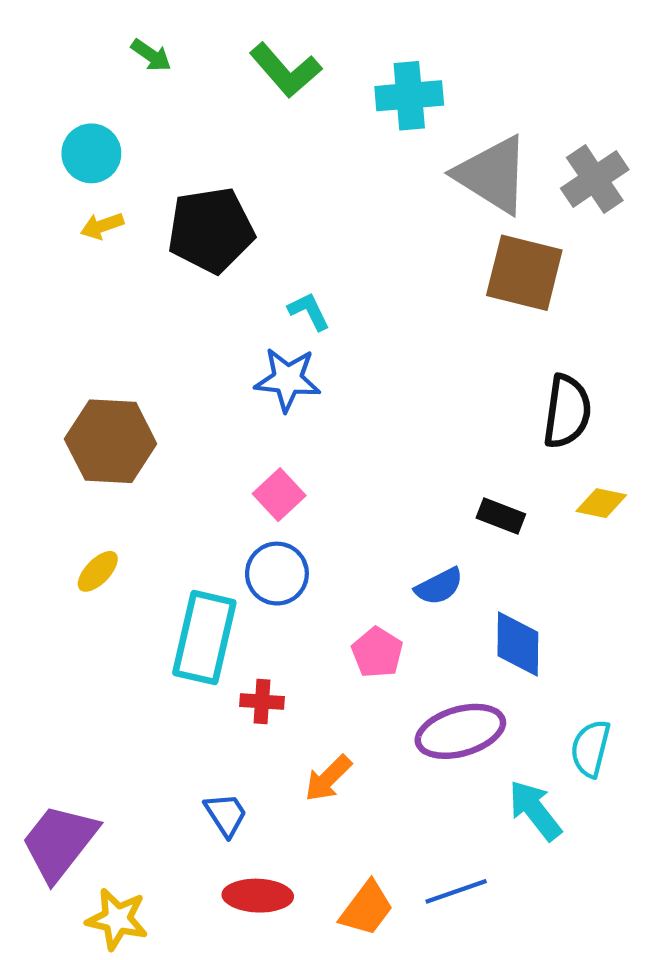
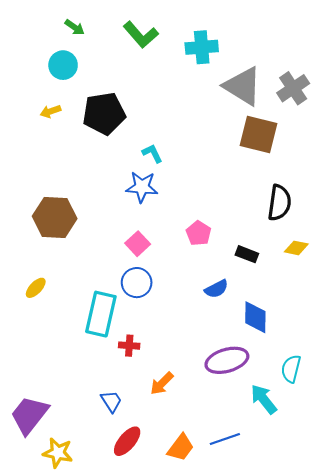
cyan circle: (91, 153) -> (63, 65), moved
yellow ellipse: (98, 571) -> (36, 288), moved
pink pentagon: (377, 652) -> (199, 233), moved
red ellipse: (258, 896) -> (127, 441), turned -52

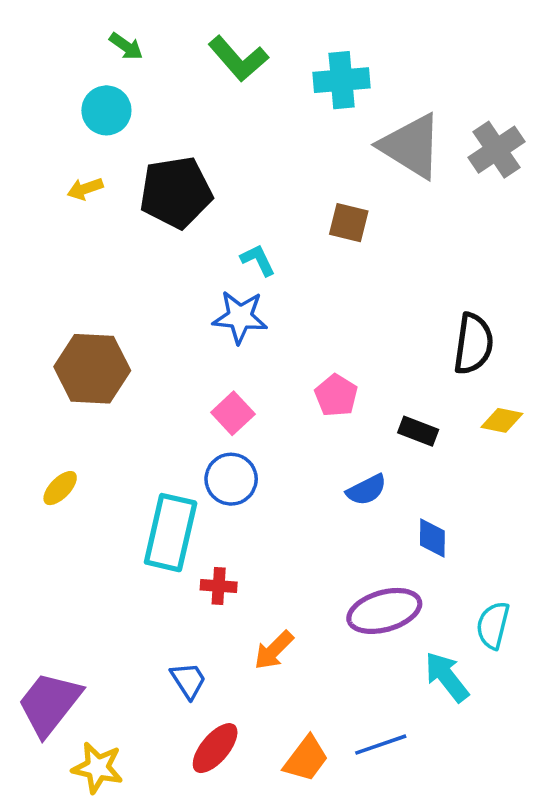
brown square: (258, 134) -> (349, 223), moved, size x0.6
blue diamond: (255, 317) -> (432, 538), size x0.7

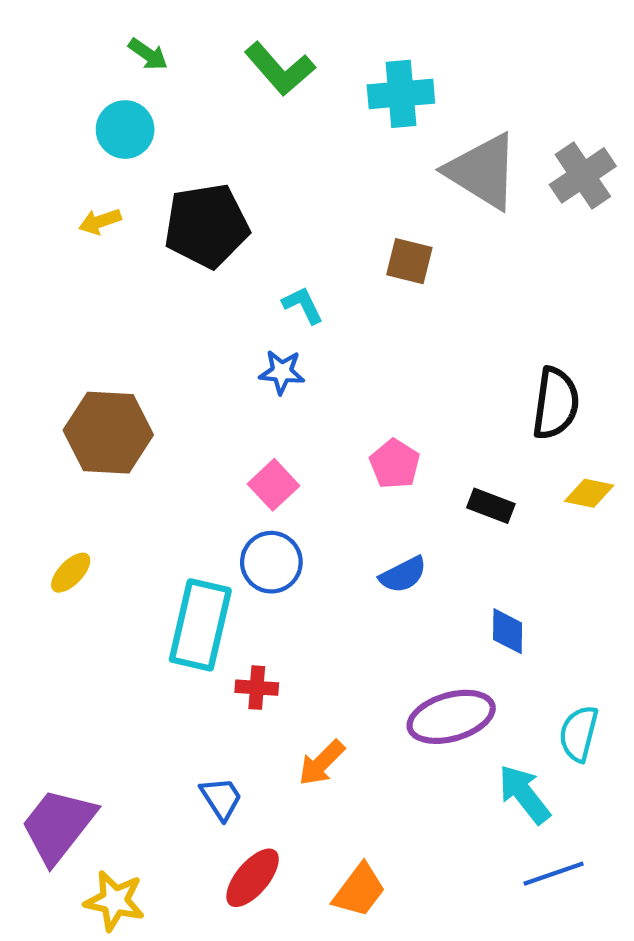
blue star: (240, 317) -> (282, 372), size x0.7
blue semicircle: (366, 490) -> (403, 575), moved
blue line: (381, 745) -> (554, 874), moved

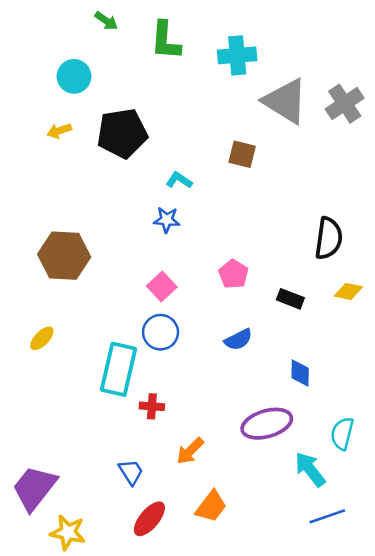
green arrow: (148, 54) -> (106, 21), moved
green L-shape: (280, 69) -> (165, 41), turned 45
cyan L-shape: (303, 305) -> (179, 180), turned -30
orange trapezoid: (359, 890) -> (211, 506), moved

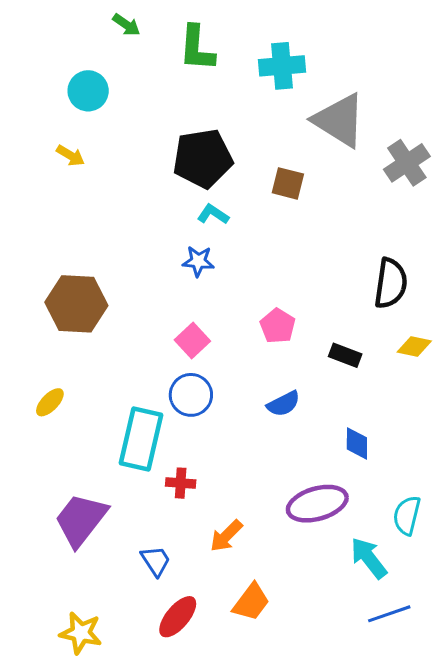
gray cross: (345, 104) -> (407, 163), moved
yellow arrow: (59, 131) -> (70, 155), turned -130
black pentagon: (122, 133) -> (203, 158), moved
purple trapezoid: (34, 488) -> (81, 520), moved

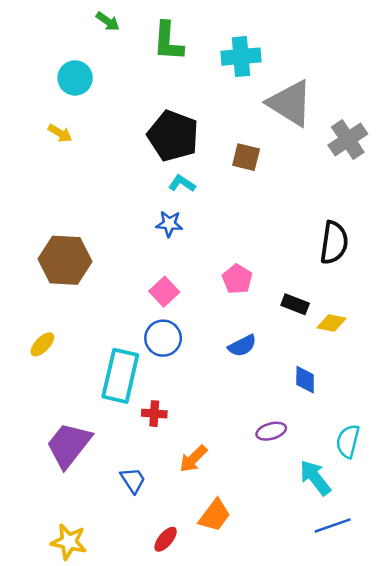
black pentagon: (203, 158) -> (173, 136), turned 30
yellow diamond: (414, 346) -> (331, 323), moved
purple ellipse: (317, 504) -> (271, 431), size x0.6
red ellipse: (178, 617) -> (166, 539), moved, size x0.7

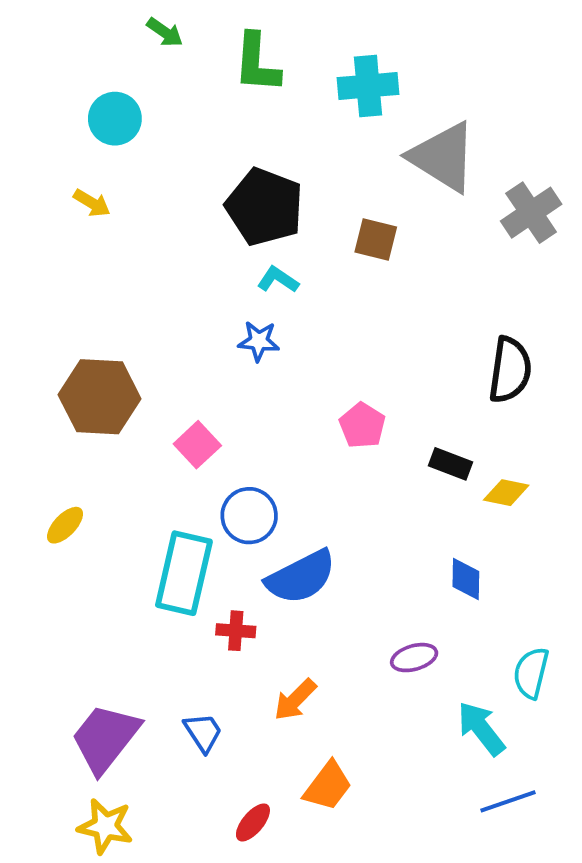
pink square: (164, 292) -> (197, 445), moved
blue semicircle: (242, 346) -> (301, 577), moved, size x1.6
purple trapezoid: (69, 445) -> (105, 738), moved

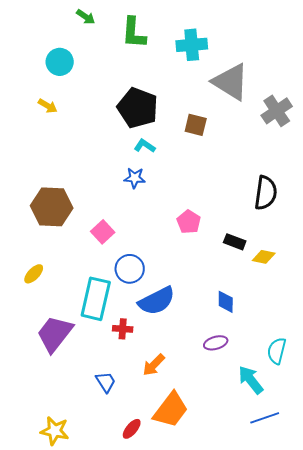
blue diamond: (466, 579) -> (226, 302), moved
purple trapezoid: (105, 738) -> (55, 334), moved
orange trapezoid: (328, 786) -> (171, 410), size x1.4

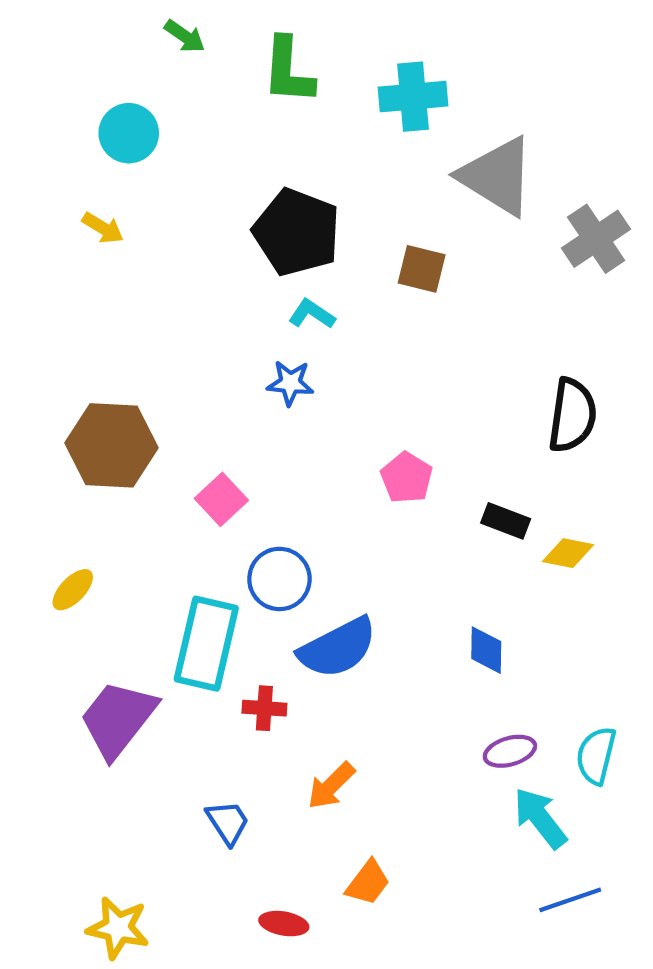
purple ellipse: (216, 343) -> (510, 751), moved
orange trapezoid: (171, 410) -> (368, 883), size x0.6
red ellipse: (132, 429) -> (284, 924), turned 60

